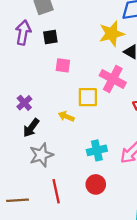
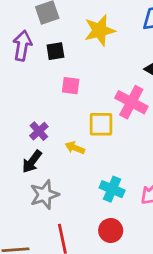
yellow star: (112, 34) -> (100, 30), moved
purple cross: (24, 103) -> (39, 131), moved
cyan cross: (97, 150) -> (112, 189), turned 36

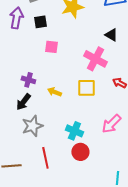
yellow square: (101, 124) -> (86, 88), moved
purple cross: (39, 131) -> (28, 80), turned -32
cyan cross: (112, 189) -> (74, 131), moved

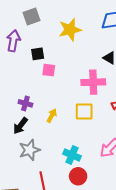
black square: (40, 22) -> (38, 54), moved
pink cross: (95, 59) -> (93, 82), turned -30
yellow arrow: (54, 92) -> (52, 116), turned 96

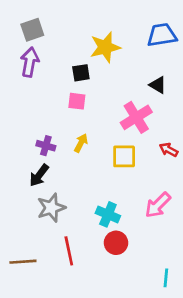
gray square: (32, 16) -> (32, 30), moved
black square: (38, 54) -> (81, 73), moved
pink cross: (93, 82) -> (136, 117), turned -30
yellow arrow: (52, 116) -> (81, 143), moved

